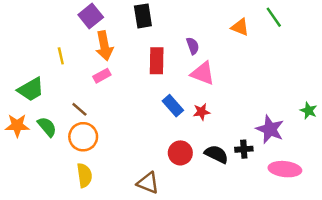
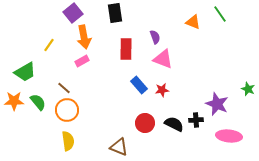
yellow line: (61, 56) -> (49, 45), turned 48

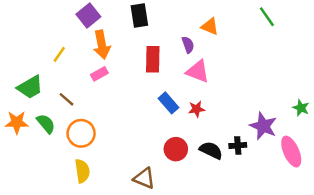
orange triangle: (193, 22) -> (210, 26), moved
brown line: (64, 88) -> (67, 99), moved
pink ellipse: (229, 136) -> (291, 152), moved, turned 60

